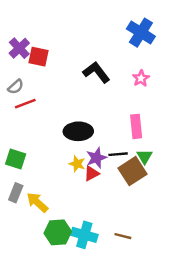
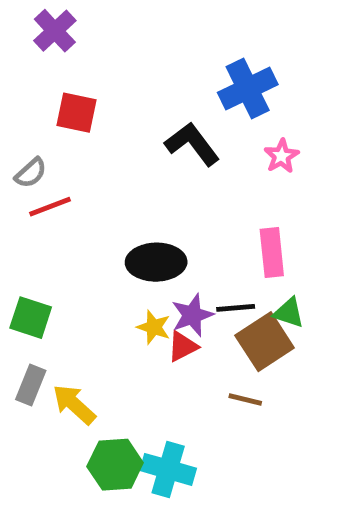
blue cross: (141, 33) -> (248, 89), moved, turned 32
purple cross: (19, 48) -> (55, 31), moved
green triangle: (145, 157) -> (289, 313), turned -42
brown line: (123, 236) -> (245, 400), moved

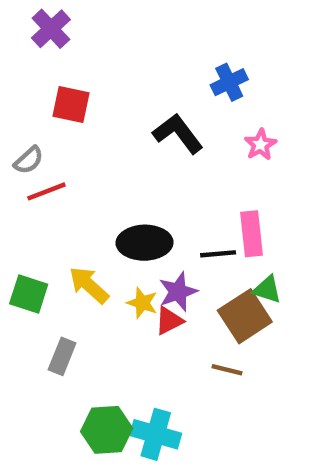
blue cross: (248, 89) -> (229, 82), size x0.7
black line: (236, 308) -> (218, 254), moved
gray rectangle: (31, 385) -> (62, 356), moved
yellow arrow: (74, 404) -> (89, 285), moved

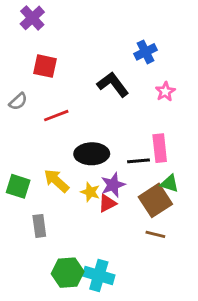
red line: (46, 191) -> (56, 116), moved
gray rectangle: (62, 356) -> (39, 226), turned -30
brown line: (227, 370) -> (155, 234), moved

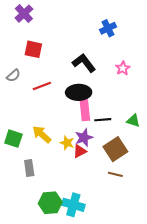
blue cross: (145, 52) -> (108, 28), moved
pink rectangle: (160, 148) -> (85, 110), moved
black ellipse: (92, 154) -> (79, 92), moved
green triangle: (170, 184) -> (133, 121), moved

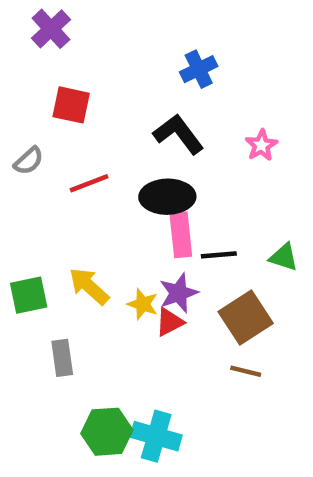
blue cross: (108, 28) -> (199, 69), moved
green square: (13, 139) -> (29, 295), turned -30

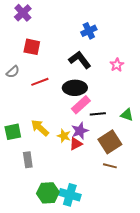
pink rectangle: (181, 235) -> (81, 105), turned 54

